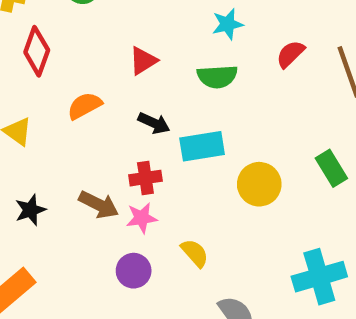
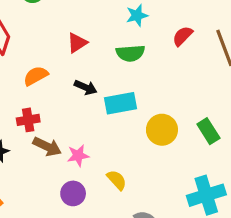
green rectangle: (331, 168) -> (208, 131), moved
red cross: (145, 178) -> (28, 120), moved

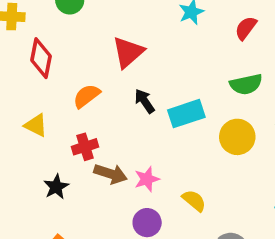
red triangle: (77, 43) -> (128, 52), size x1.4
green semicircle: (130, 53) -> (246, 84), moved
black arrow: (86, 87) -> (145, 101), turned -140

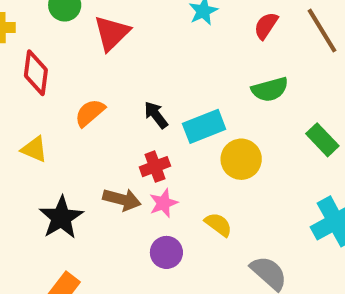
red triangle: (128, 52) -> (112, 33), moved
yellow circle: (237, 137) -> (241, 159), moved
red cross: (85, 147) -> (155, 167), moved
black star: (56, 187) -> (61, 218), size x1.5

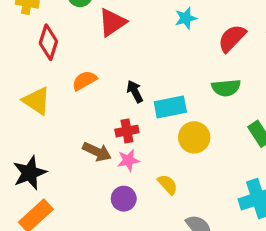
red semicircle: (266, 26) -> (232, 38), size x1.4
yellow triangle: (34, 149) -> (37, 101), size x1.4
black star: (61, 218) -> (30, 173), moved

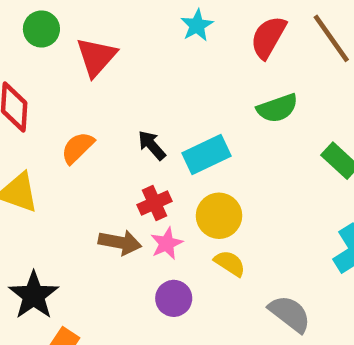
yellow circle: (194, 137) -> (219, 216), moved

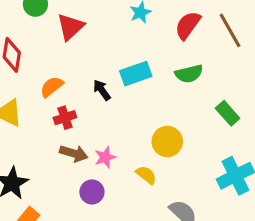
cyan rectangle: (206, 154) -> (136, 74), moved
red cross: (155, 203) -> (65, 118), moved
yellow circle: (219, 216) -> (167, 142), moved
purple circle: (174, 298) -> (92, 192), moved

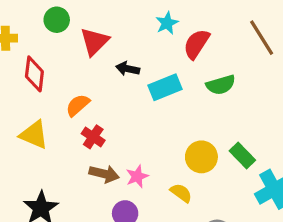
red semicircle: (188, 25) -> (196, 44), moved
black arrow: (102, 90) -> (128, 69), moved, turned -40
green rectangle: (228, 113) -> (242, 156), moved
red cross: (65, 118) -> (93, 137), turned -35

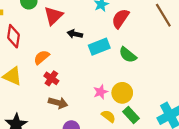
green semicircle: (221, 85) -> (128, 55), moved, turned 54
green rectangle: (242, 156) -> (131, 115), moved
pink star: (137, 176) -> (101, 92), moved

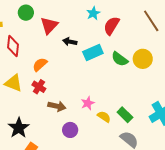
red cross: (51, 78) -> (39, 87), moved
pink star: (101, 92) -> (88, 103), moved
yellow circle: (122, 93) -> (143, 59), moved

